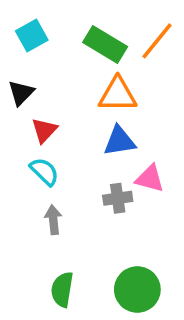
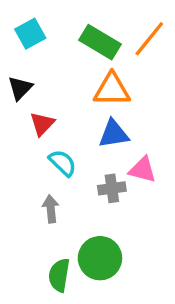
cyan semicircle: (44, 171) -> (63, 163), moved
green circle: (137, 289) -> (100, 258), moved

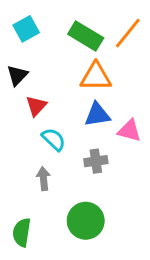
pink triangle: (143, 170) -> (129, 131), moved
green semicircle: (59, 275) -> (22, 232), moved

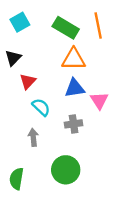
orange line: (128, 33) -> (98, 26), turned -50
pink triangle: (129, 131) -> (99, 100), turned 42

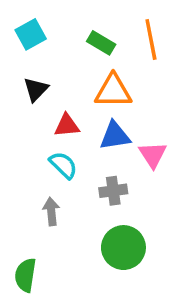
green rectangle: (66, 28) -> (101, 43), size x0.7
black triangle: (13, 58) -> (36, 89), moved
red triangle: (28, 81) -> (67, 125), moved, turned 42
green circle: (66, 170) -> (123, 248), moved

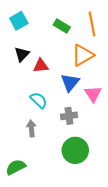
orange triangle: (113, 91) -> (83, 55), moved, turned -30
red triangle: (67, 125) -> (41, 66), moved
blue triangle: (115, 136) -> (70, 82), turned -42
green semicircle: (25, 275) -> (16, 167), turned 54

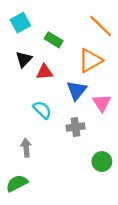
orange line: (92, 24) -> (101, 26), turned -35
green rectangle: (62, 26) -> (54, 40), moved
gray arrow: (31, 128) -> (26, 148), moved
green circle: (75, 150) -> (102, 162), moved, size x0.7

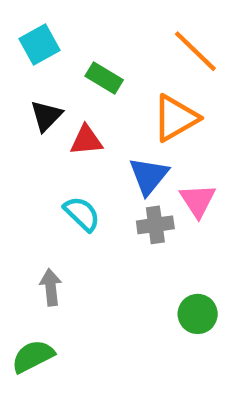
gray cross: (75, 127) -> (155, 225), moved

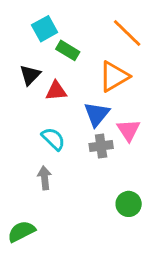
cyan square: (40, 45) -> (45, 29), moved
gray arrow: (51, 287) -> (45, 178), moved

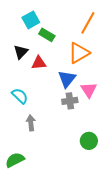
orange line: (127, 33) -> (88, 23), turned 75
cyan semicircle: (53, 139) -> (20, 96), moved

